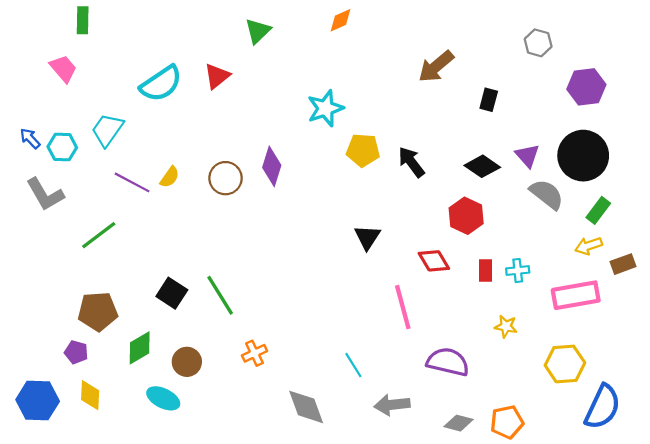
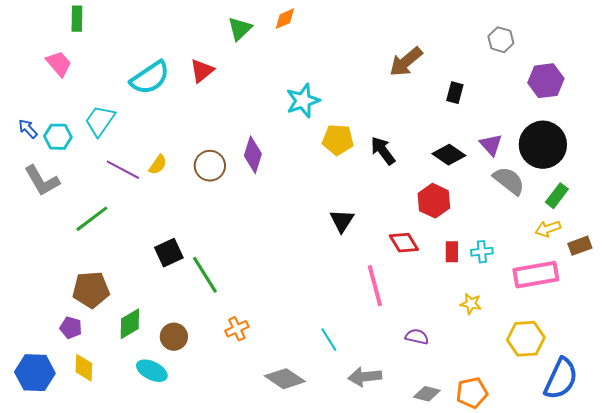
orange diamond: (340, 20) -> (285, 19), moved
black square: (172, 293) -> (169, 253), moved, turned 32
purple semicircle: (448, 362) -> (417, 337), size x0.6
gray diamond: (306, 407) -> (285, 379), turned -36

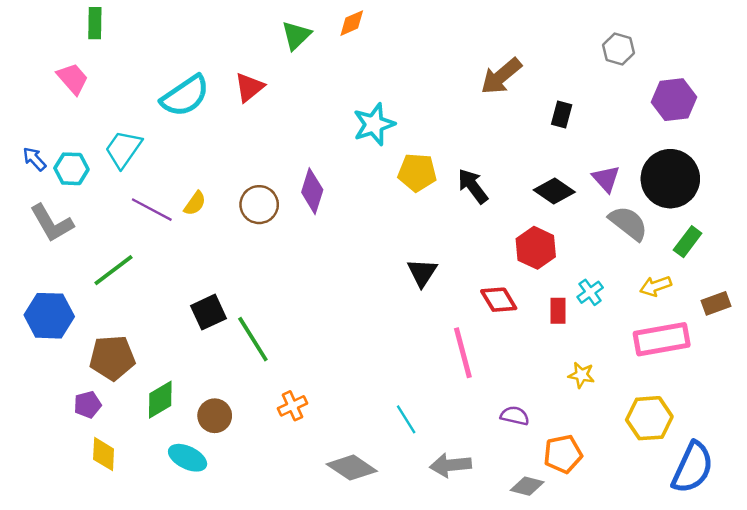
yellow arrow: (548, 229) -> (656, 286), moved
cyan cross: (482, 252) -> (590, 292), moved, turned -30
purple pentagon: (71, 328) -> (87, 405), turned -30
blue hexagon: (35, 373) -> (49, 316), moved
orange pentagon: (472, 393) -> (563, 454), moved

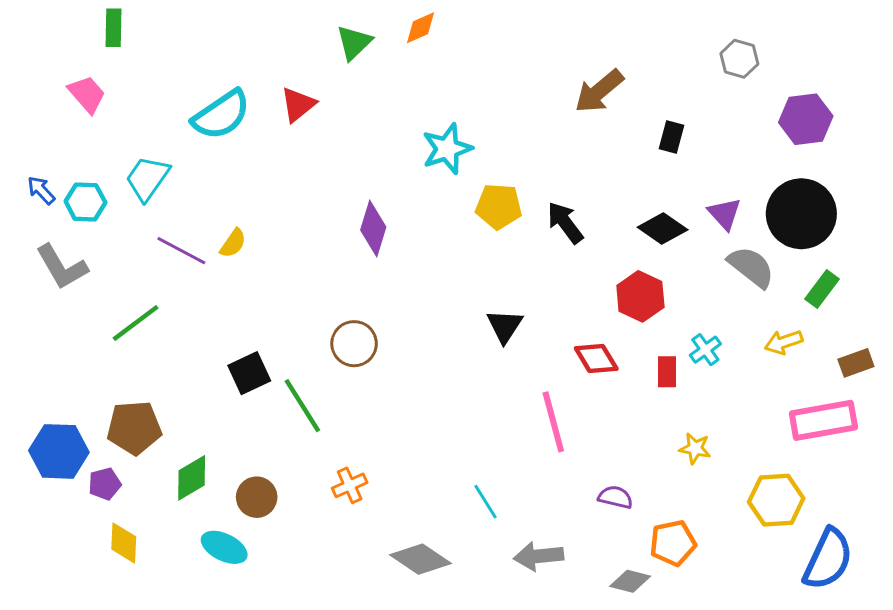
brown circle: (259, 205) -> (354, 344), moved
blue hexagon: (49, 316) -> (59, 451), moved
pink rectangle: (662, 339) -> (823, 420), moved

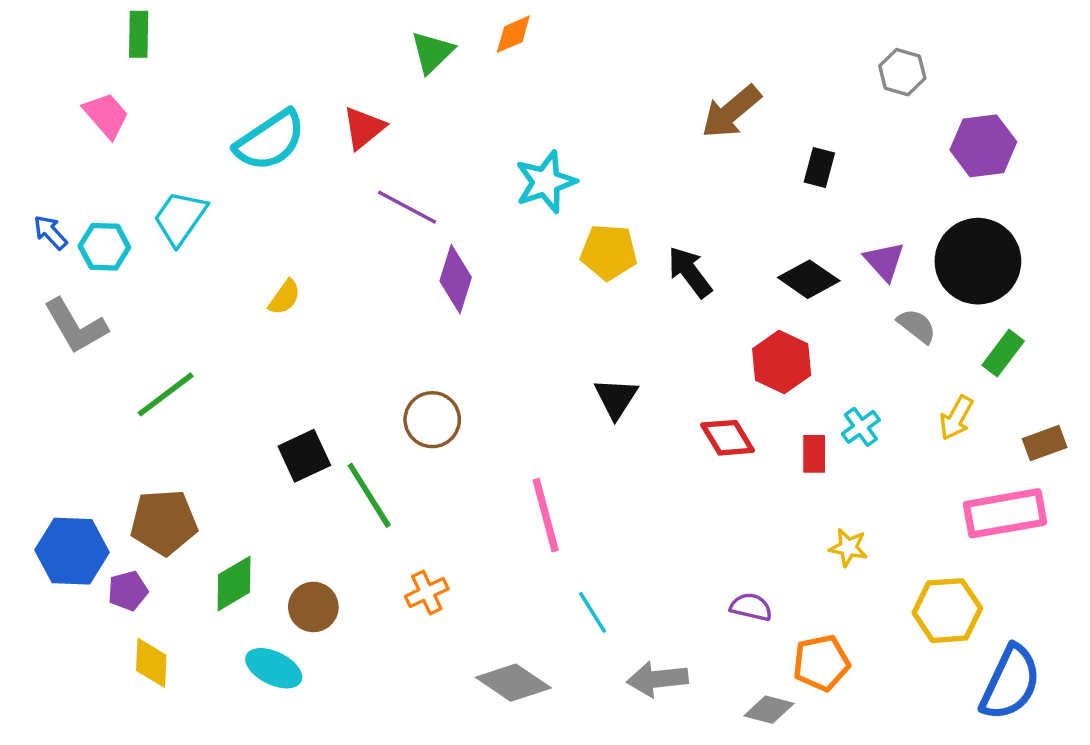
purple line: (181, 251) -> (407, 207), moved
gray semicircle: (751, 267) -> (917, 326), size x0.7
yellow arrow: (784, 342) -> (956, 418), turned -42
pink line: (553, 422) -> (546, 515), moved

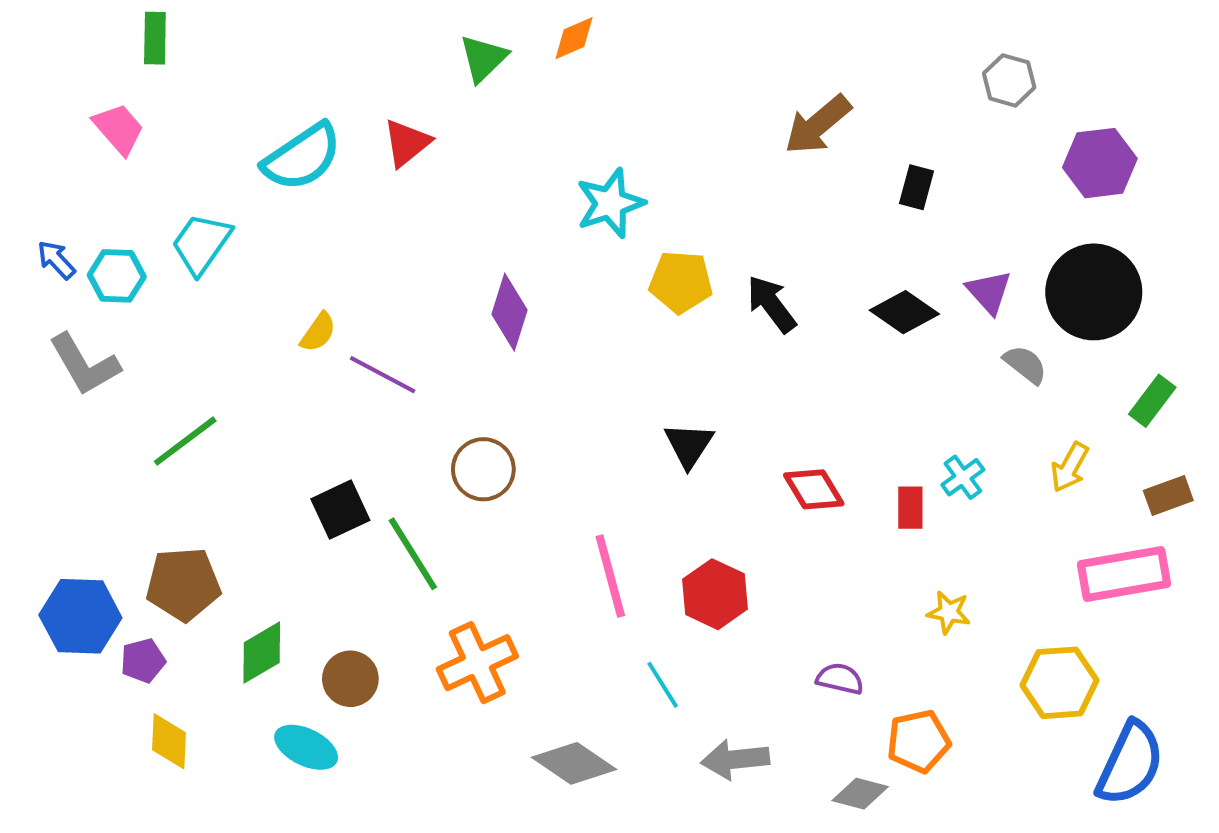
purple line: (407, 207) -> (383, 375), moved
green rectangle: (1003, 353) -> (1152, 401), moved
red hexagon: (782, 362) -> (715, 594), moved
orange cross: (427, 593) -> (477, 663), size x1.6

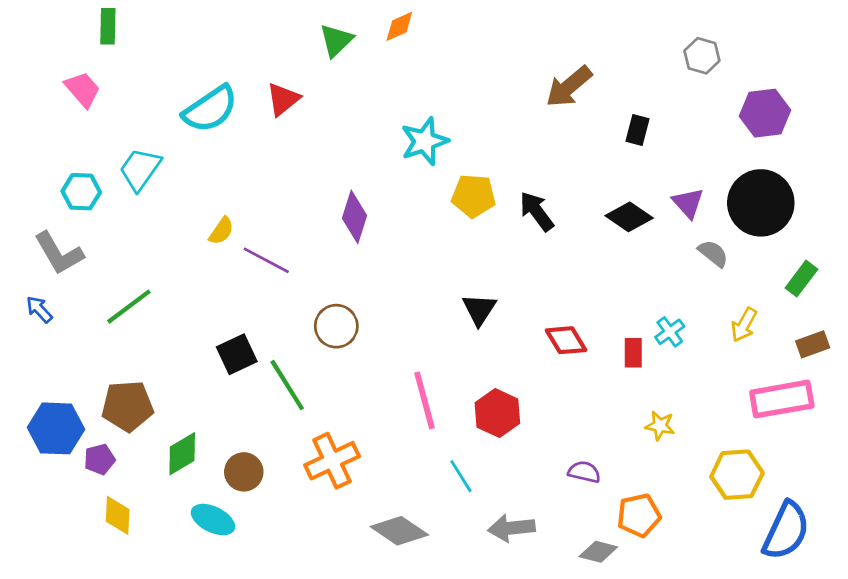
blue arrow: (56, 260) -> (39, 309), moved

